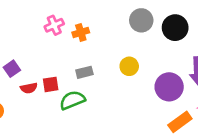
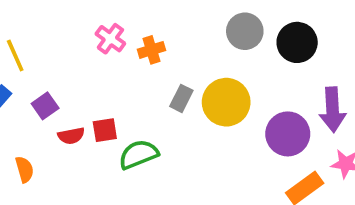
pink cross: (54, 25) -> (110, 39), turned -30
yellow circle: (129, 66) -> (226, 102), size x1.6
gray rectangle: (84, 72) -> (181, 98), moved, turned -49

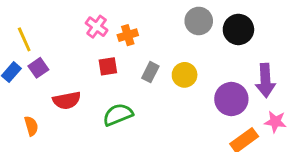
yellow circle: (226, 102) -> (185, 75), size x0.7
purple square: (45, 106) -> (38, 68), moved
red square: (105, 130) -> (108, 66), moved
red semicircle: (71, 136) -> (67, 100), size x1.4

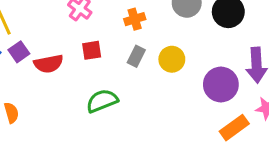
orange cross: (128, 35) -> (135, 19), moved
red semicircle: (67, 100) -> (49, 64), moved

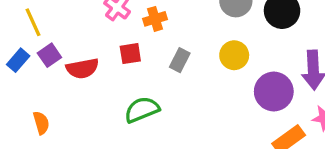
orange cross: (135, 19) -> (155, 19), moved
yellow circle: (172, 59) -> (234, 55), moved

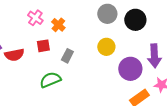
orange cross: (155, 19) -> (58, 25), turned -32
gray rectangle: (180, 60) -> (67, 56), moved

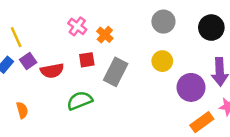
black circle: (135, 20) -> (211, 28), moved
gray rectangle: (67, 56) -> (116, 72), size x1.6
green semicircle: (50, 80) -> (80, 101), moved

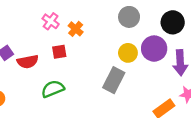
gray rectangle: (116, 72) -> (114, 80), moved
purple circle: (191, 87) -> (154, 49), moved

